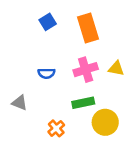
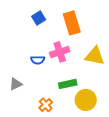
yellow triangle: (116, 68) -> (95, 56), size x1.5
pink cross: (86, 70) -> (60, 52), moved
gray triangle: (19, 103) -> (16, 84), turned -48

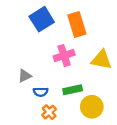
blue square: (39, 18) -> (42, 19), size x1.6
blue semicircle: (38, 60) -> (41, 92), moved
gray triangle: (16, 84) -> (25, 76), moved

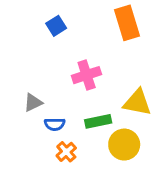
blue square: (42, 19) -> (56, 26), size x0.6
orange rectangle: (77, 25) -> (127, 23), moved
yellow triangle: (101, 60) -> (137, 103), moved

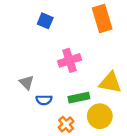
blue square: (56, 26) -> (45, 21), turned -35
gray triangle: (33, 103) -> (27, 82), turned -49
orange cross: (66, 152) -> (66, 124), moved

